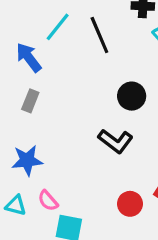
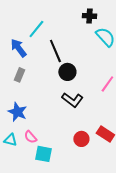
black line: (99, 35) -> (55, 51), moved
black circle: (132, 96) -> (67, 72), moved
blue star: (27, 160) -> (17, 112), turned 30

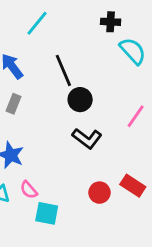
cyan line: (36, 29) -> (37, 23), moved

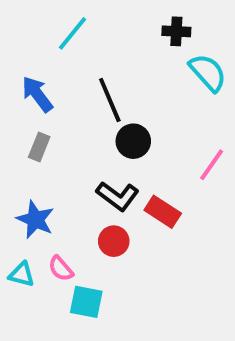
black L-shape: (87, 138) -> (118, 196), moved
red rectangle: (133, 186) -> (163, 212), moved
red circle: (99, 193) -> (114, 241), moved

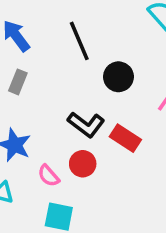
black circle: (133, 141) -> (118, 77), moved
pink semicircle: (61, 269) -> (49, 176), moved

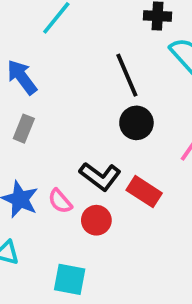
black line: (79, 41) -> (127, 75), moved
pink semicircle: (49, 176) -> (60, 201), moved

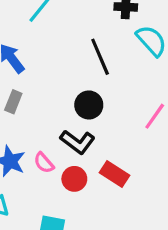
black circle: (136, 123) -> (89, 105), moved
red rectangle: (144, 192) -> (114, 174), moved

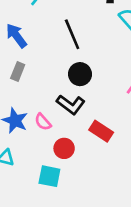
black line: (100, 57) -> (72, 34), moved
red circle: (74, 179) -> (64, 148), moved

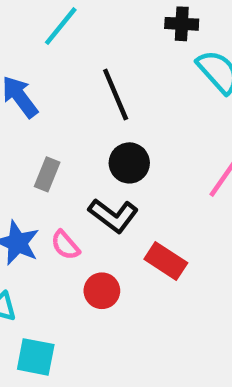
gray rectangle: (18, 71) -> (47, 174), moved
cyan square: (49, 176) -> (36, 357), moved

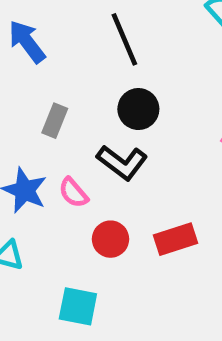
red rectangle: (166, 261) -> (176, 239), moved, turned -51
cyan square: (36, 357) -> (78, 306), moved

